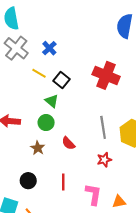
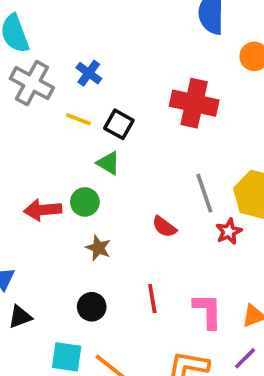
green circle: (46, 123) -> (85, 202), moved
red semicircle: (68, 143) -> (164, 227), moved
red star: (104, 160) -> (229, 231), moved

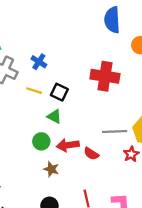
gray line: (204, 193) -> (115, 131), turned -70
red arrow: (43, 210) -> (68, 145), moved

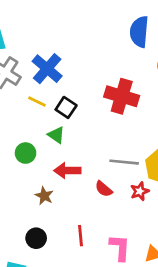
blue cross: (39, 62) -> (47, 69), size x1.6
green circle: (41, 141) -> (26, 153), moved
red semicircle: (91, 154) -> (104, 189), moved

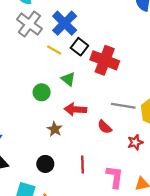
red cross: (122, 96) -> (105, 60), moved
black square: (66, 107) -> (79, 47), moved
red star: (140, 191) -> (135, 142), moved

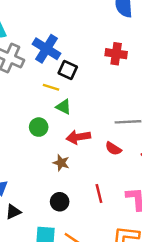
yellow line: (54, 50) -> (51, 87), moved
red cross: (105, 60) -> (116, 54), moved, size x0.7

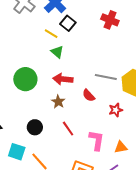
green circle: (39, 127) -> (25, 79), moved, size x1.5
brown star: (61, 163) -> (58, 102), moved
red line: (99, 194) -> (68, 129), turned -35

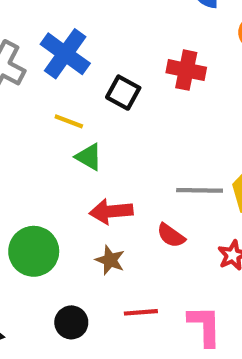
black square: (68, 23) -> (123, 93), moved
green circle: (25, 79) -> (34, 251), moved
red line: (68, 129) -> (141, 312), turned -49

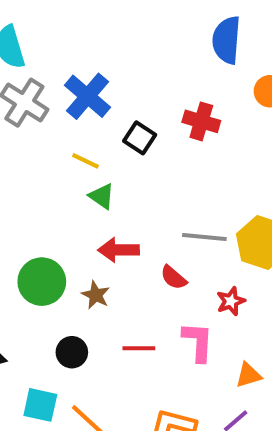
brown star: (110, 260) -> (96, 295), moved
pink L-shape: (205, 326) -> (198, 342), moved

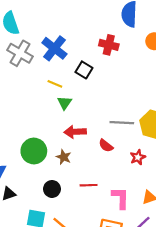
red cross: (201, 121) -> (109, 45), moved
green triangle: (102, 196) -> (65, 103), turned 32
pink L-shape: (198, 342) -> (121, 198), moved

